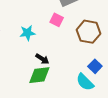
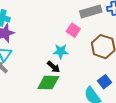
cyan star: (27, 33) -> (61, 51), moved

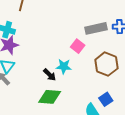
black arrow: (53, 67) -> (50, 75), moved

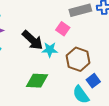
brown hexagon: (106, 64) -> (78, 59), moved
black arrow: (50, 75) -> (33, 40), moved, size x1.6

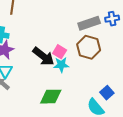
pink square: (63, 29) -> (60, 52), moved
brown hexagon: (78, 59) -> (89, 47), moved

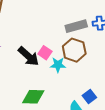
cyan star: (61, 65) -> (58, 65), moved

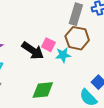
gray rectangle: (76, 26) -> (76, 14), turned -50

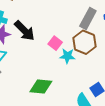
black arrow: (33, 51) -> (25, 31), moved

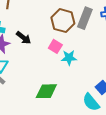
black arrow: (25, 31) -> (23, 38), size x0.7
brown hexagon: (85, 42) -> (63, 21), moved

